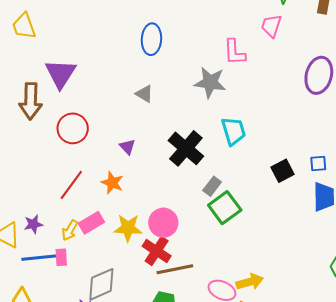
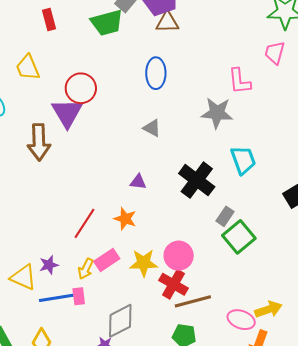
red circle: (73, 128) -> (81, 88), moved
purple triangle: (127, 147) -> (138, 182), turned -36

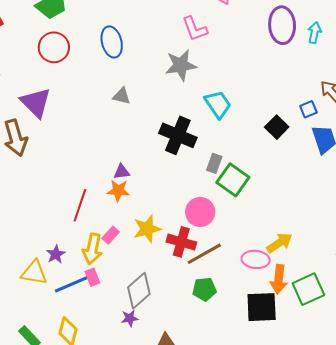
red circle: (81, 88) -> (54, 47), moved
purple triangle: (138, 182) -> (122, 172), moved
pink circle: (179, 256) -> (200, 212), moved
pink rectangle: (107, 260) -> (111, 235), size x0.7
yellow arrow: (86, 269) -> (92, 249), size x1.4

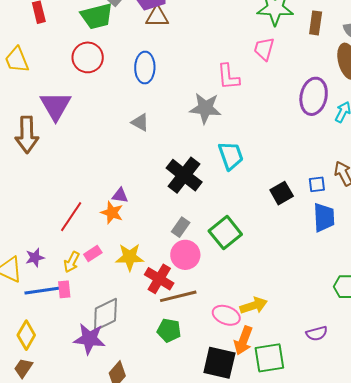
gray rectangle: (214, 163) -> (181, 227), moved
yellow arrow: (92, 249) -> (72, 262), size x0.7
purple star: (130, 318) -> (89, 339), size x1.8

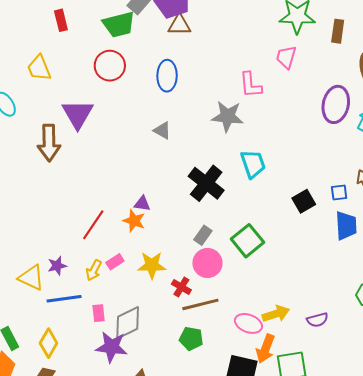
red cross: (159, 279) -> (181, 287), size x0.7
pink rectangle: (64, 289) -> (99, 313), moved
purple semicircle: (317, 333) -> (317, 320), moved

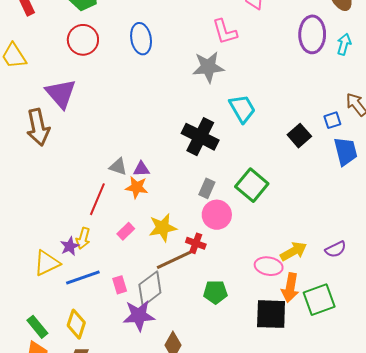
gray triangle: (162, 131) -> (118, 167), moved
yellow arrow: (94, 270) -> (83, 238), moved
yellow triangle: (31, 278) -> (47, 263), turned -40
brown line: (200, 304) -> (174, 260), moved

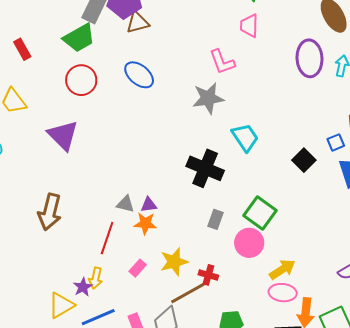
blue ellipse: (141, 39) -> (139, 75), turned -36
brown arrow: (38, 127) -> (50, 212), moved, turned 30
pink circle: (217, 215) -> (249, 243), moved
yellow arrow: (294, 251) -> (282, 269), moved

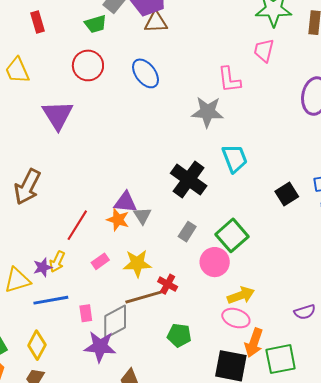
green trapezoid: (79, 38) -> (96, 24), size x0.7
gray triangle: (125, 204) -> (142, 216), moved, turned 30
purple triangle: (149, 205) -> (125, 202), size x1.4

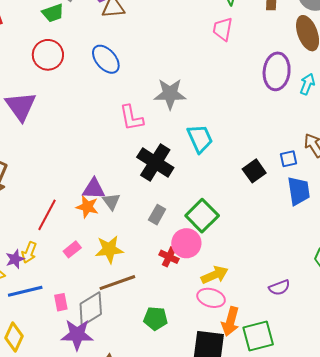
pink L-shape: (229, 80) -> (131, 118), moved
red cross: (168, 284) -> (169, 257), moved

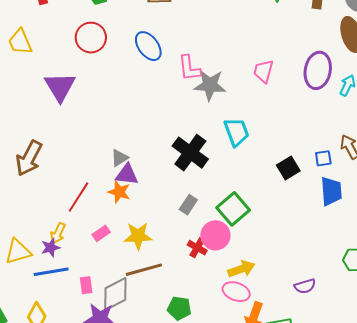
pink trapezoid: (223, 29) -> (263, 71), moved
pink L-shape: (131, 118) -> (189, 68), moved
gray triangle: (111, 201) -> (119, 158), moved, turned 30
purple star: (15, 259) -> (51, 248), moved

